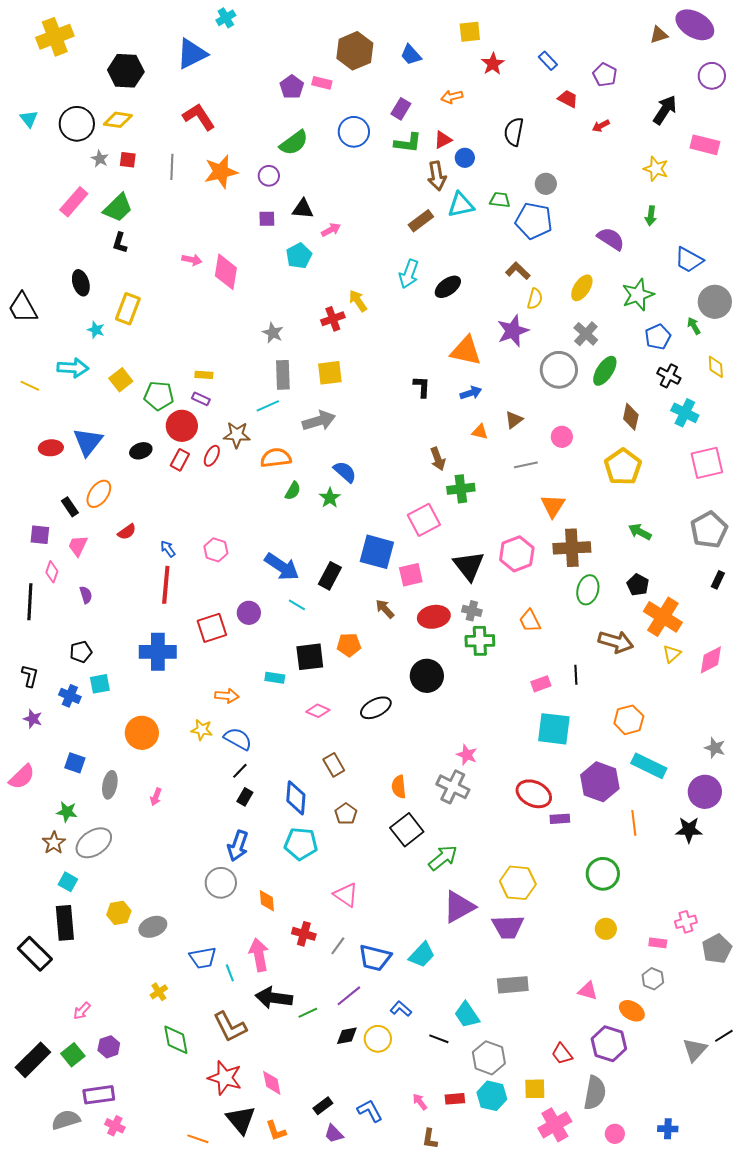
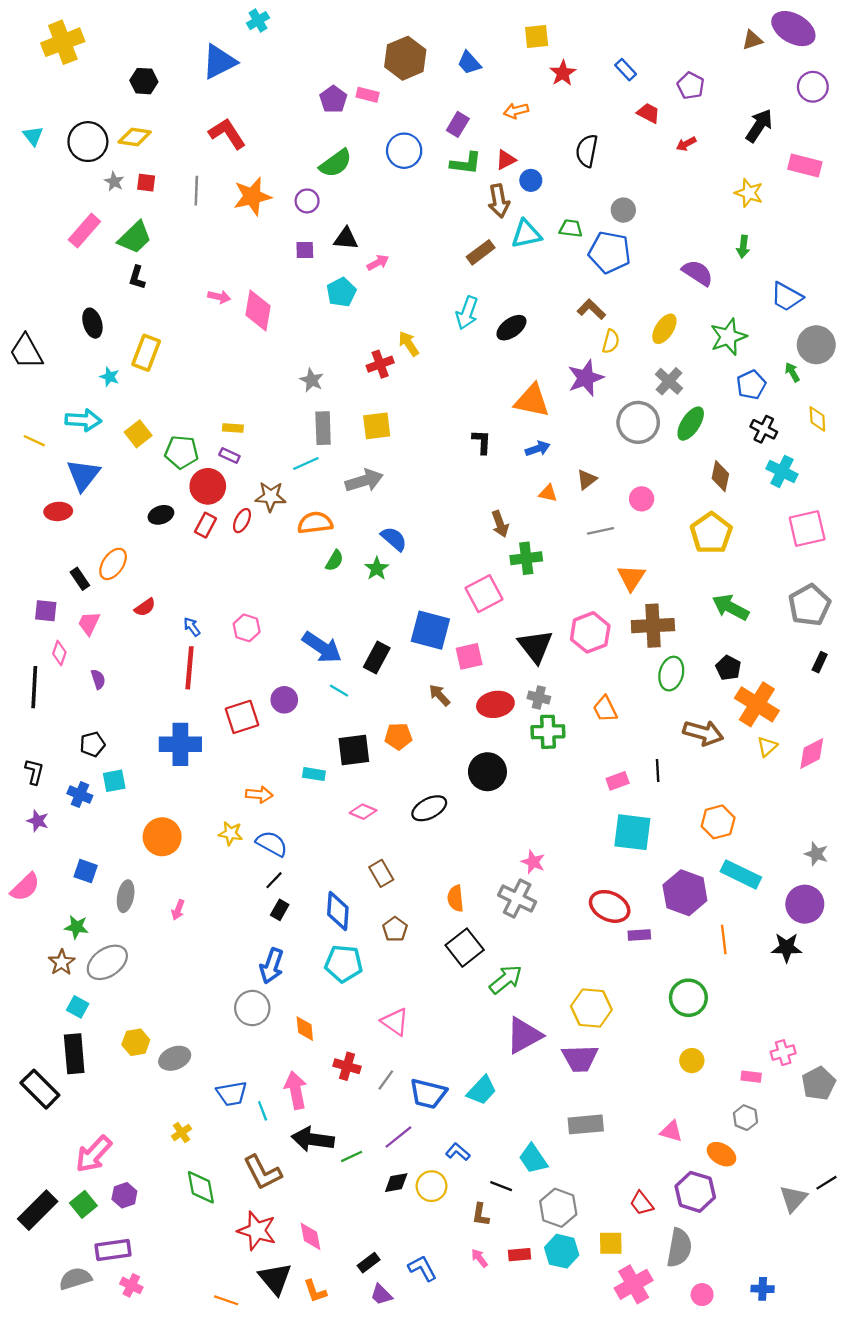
black hexagon: (126, 71) -> (144, 81), size x0.7
blue triangle: (88, 442) -> (83, 475), moved
green arrow: (640, 532) -> (731, 607), size x1.4
pink arrow: (82, 1011) -> (94, 1154), size x1.8
brown L-shape: (430, 1139) -> (481, 1215), moved

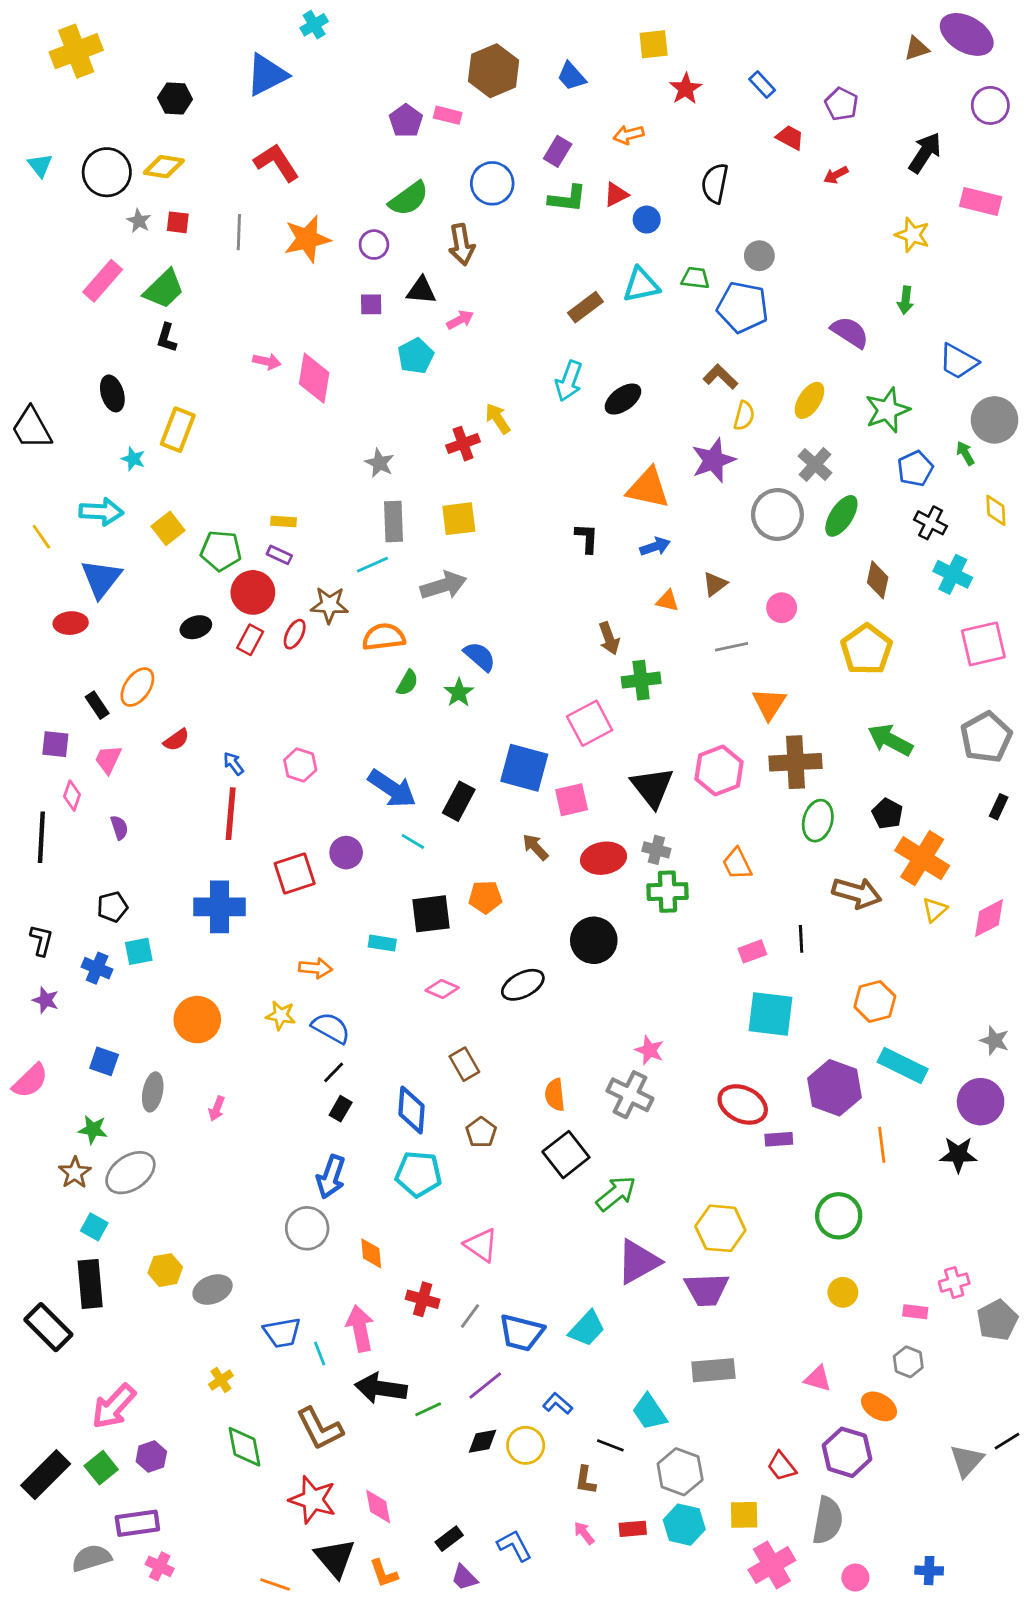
brown arrow: (499, 201) -> (462, 245), moved
yellow line: (34, 441) -> (41, 537), turned 30

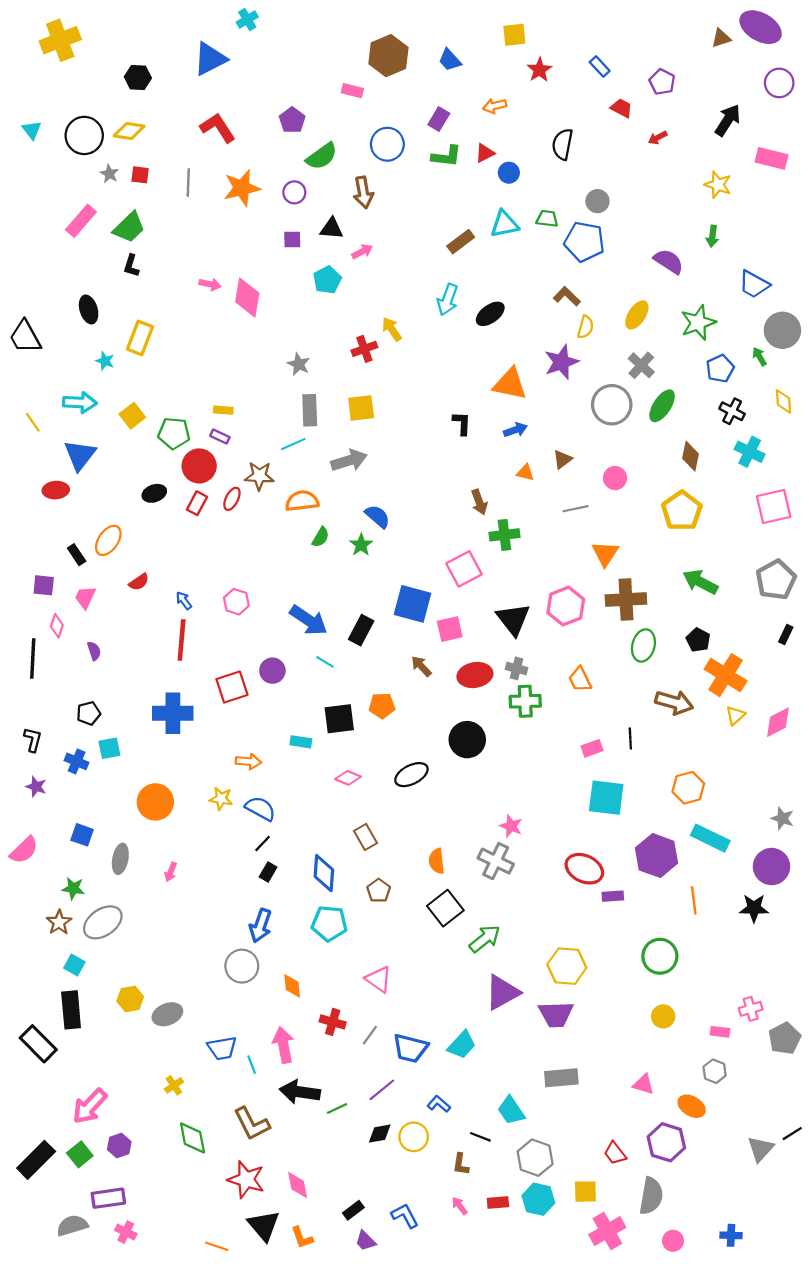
purple pentagon: (406, 121) -> (292, 120), moved

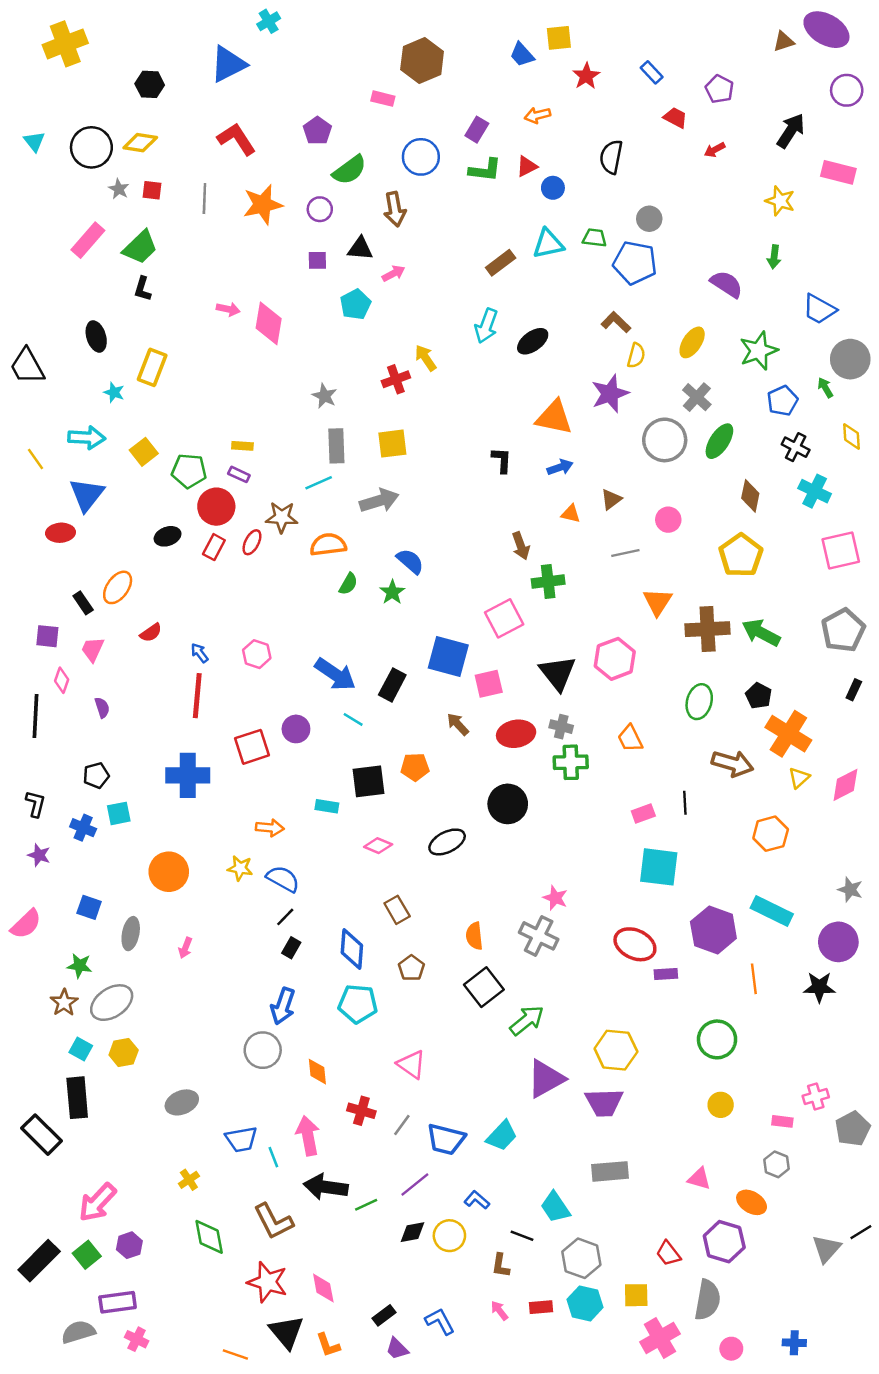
blue trapezoid: (450, 60) -> (522, 55), moved
brown cross: (626, 599) -> (708, 629), moved
orange hexagon: (688, 788) -> (771, 834), moved
yellow hexagon: (130, 999) -> (124, 1053), moved

